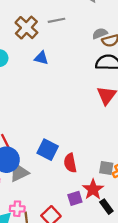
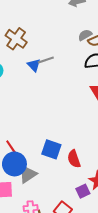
gray line: (56, 20) -> (46, 60), moved
blue triangle: (41, 58) -> (34, 65), turned 40

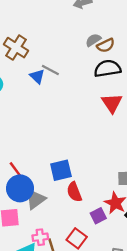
gray line: (46, 60) -> (50, 70), turned 49
blue square: (51, 149) -> (61, 170), turned -30
red semicircle: (74, 159) -> (74, 192), moved

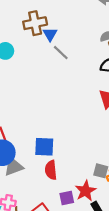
brown cross: (16, 48) -> (35, 23), turned 30
blue triangle: (37, 76) -> (50, 34), moved

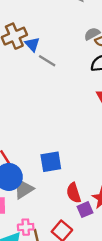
red semicircle: (51, 170) -> (74, 193), moved

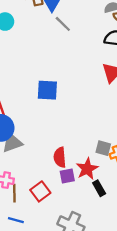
blue square: (51, 162) -> (47, 90), moved

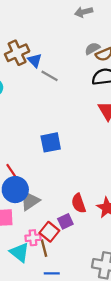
purple square: (67, 176) -> (65, 221), moved
red square: (40, 191) -> (49, 232), moved

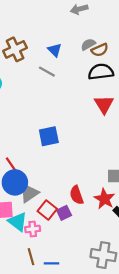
blue triangle: (35, 60) -> (55, 50), moved
red square: (49, 232) -> (47, 210), moved
brown line: (44, 248) -> (31, 257), moved
cyan triangle: (20, 252) -> (18, 222), moved

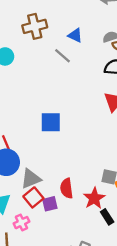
blue triangle: (55, 50) -> (75, 35), turned -32
gray triangle: (29, 193) -> (31, 179), moved
pink cross: (33, 229) -> (21, 223), moved, turned -32

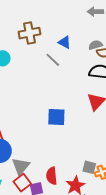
blue square: (51, 122) -> (56, 117), moved
gray triangle: (31, 179) -> (21, 166), turned -30

